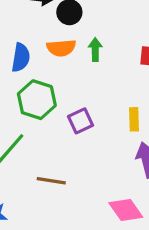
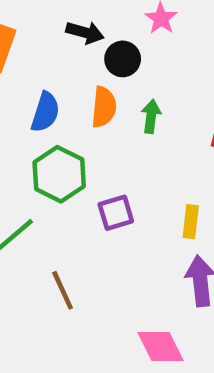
orange semicircle: (61, 48) -> (104, 107), turned -88
brown line: (51, 181) -> (63, 290), turned 48

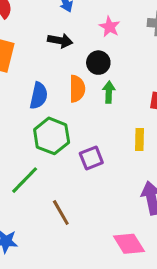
black circle: (123, 59) -> (98, 63), moved
yellow rectangle: (191, 222) -> (140, 139), moved

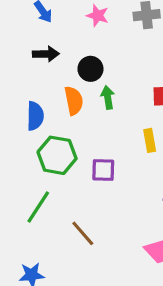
pink star: (110, 27) -> (98, 16), moved
purple square: (91, 158) -> (103, 170), turned 35

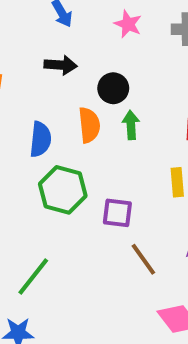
green line: (38, 207) -> (33, 277), moved
brown line: (83, 233) -> (143, 259), moved

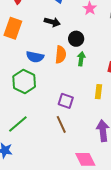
blue semicircle: (40, 139) -> (35, 57), turned 84
green hexagon: (63, 190) -> (24, 82), moved
brown line: (143, 259) -> (61, 124), moved

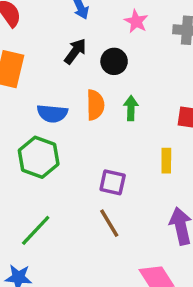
black arrow: (52, 22) -> (75, 51), turned -63
black circle: (76, 39) -> (114, 61), moved

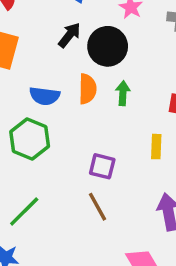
black circle: (114, 61) -> (108, 46), size x1.5

